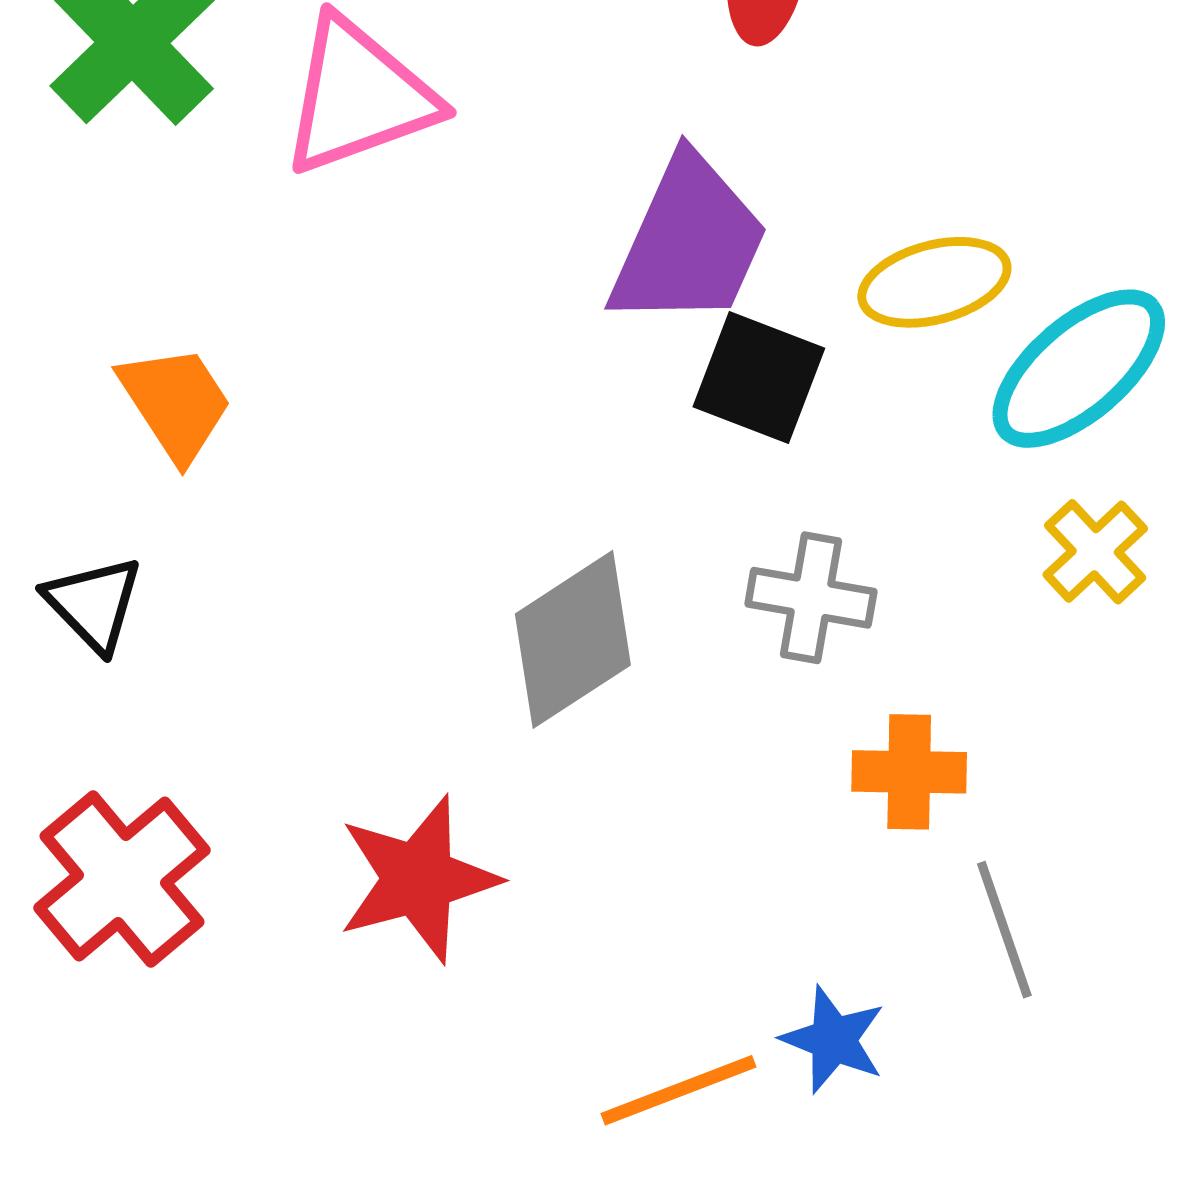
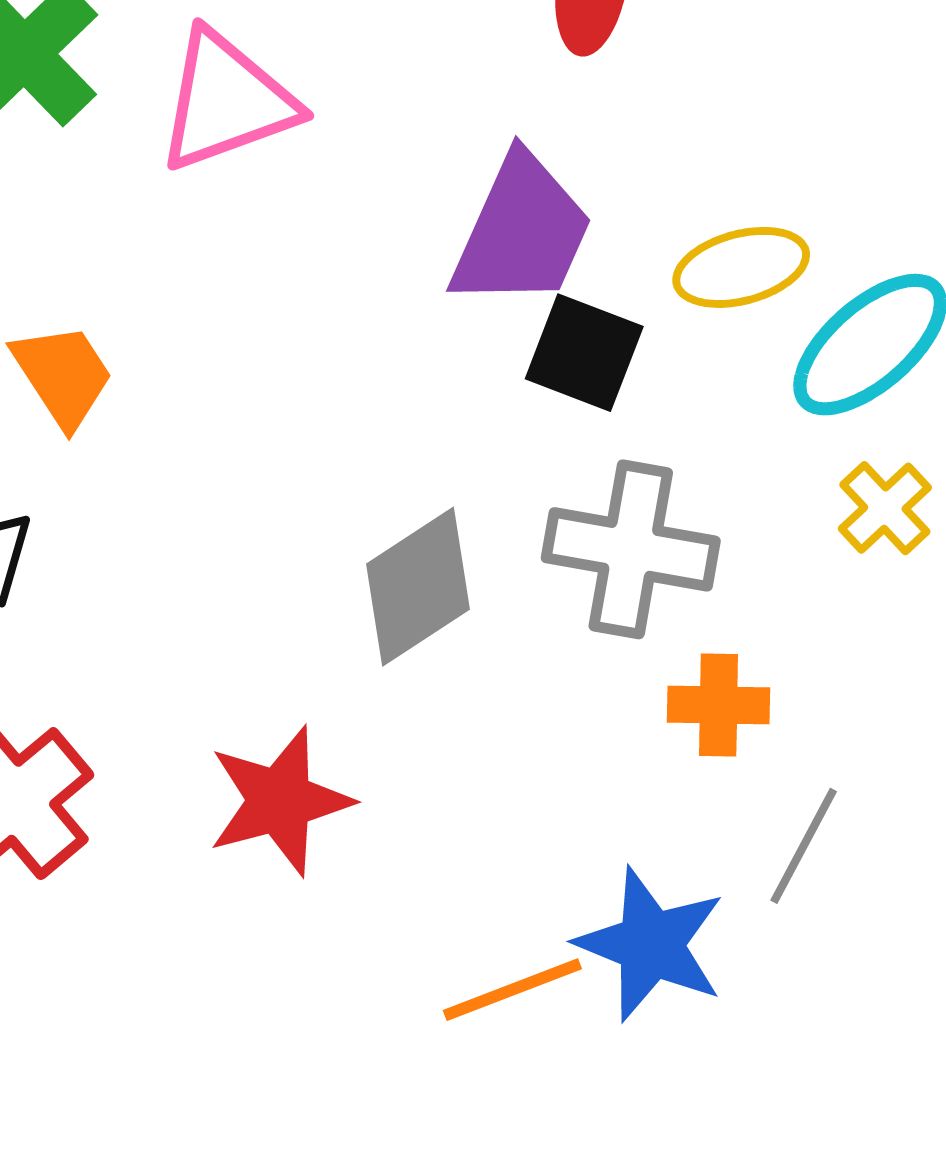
gray cross: (811, 598) -> (631, 549), size x1.5
gray line: (1004, 930) -> (804, 846), turned 47
blue star: (833, 1040) -> (651, 944), size x1.6

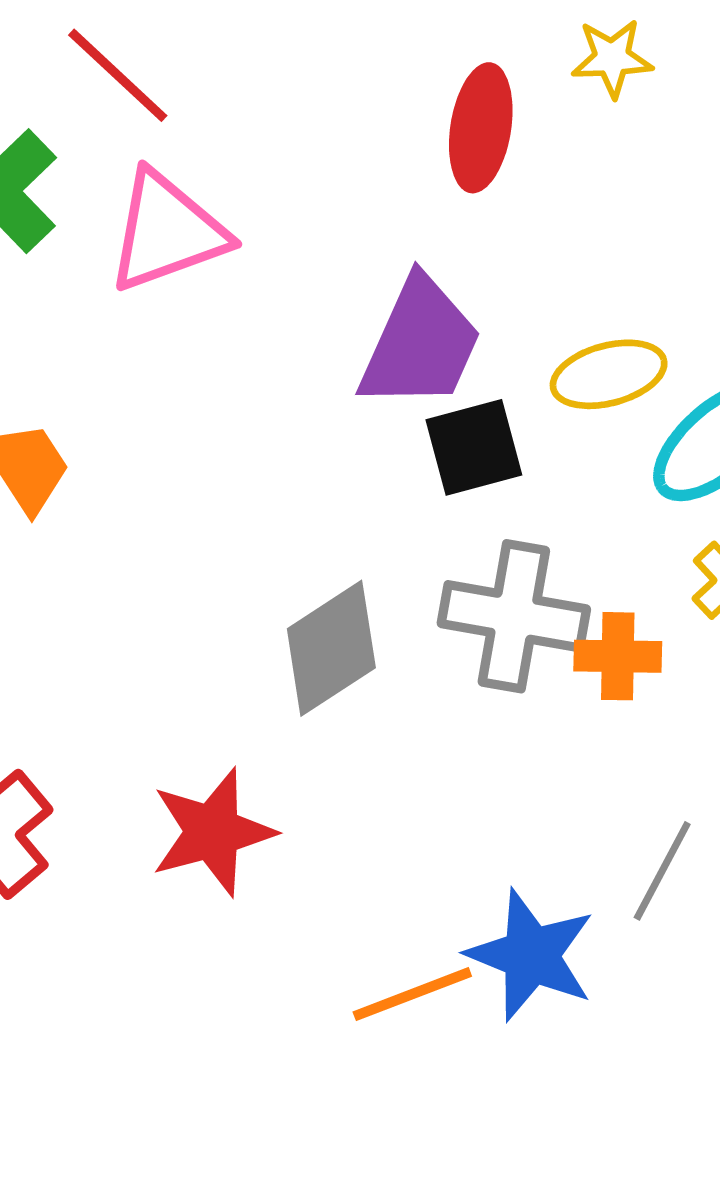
black square: (584, 353) -> (474, 447), turned -36
orange cross: (719, 705) -> (618, 656), moved

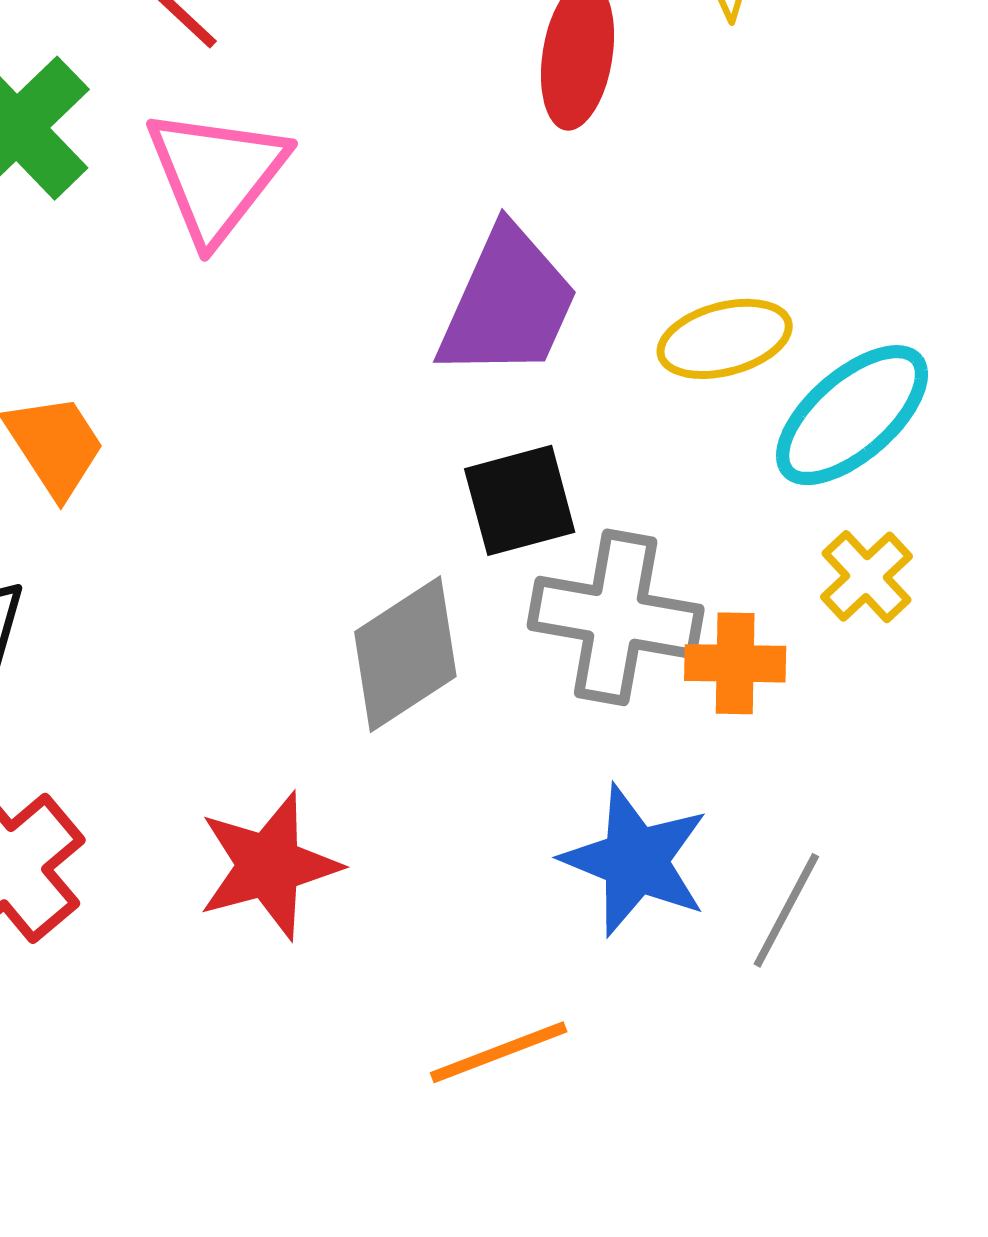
pink triangle: (167, 232) -> (216, 175), turned -32
black square: (474, 447) -> (520, 500), moved
blue star: (531, 955) -> (635, 860), moved

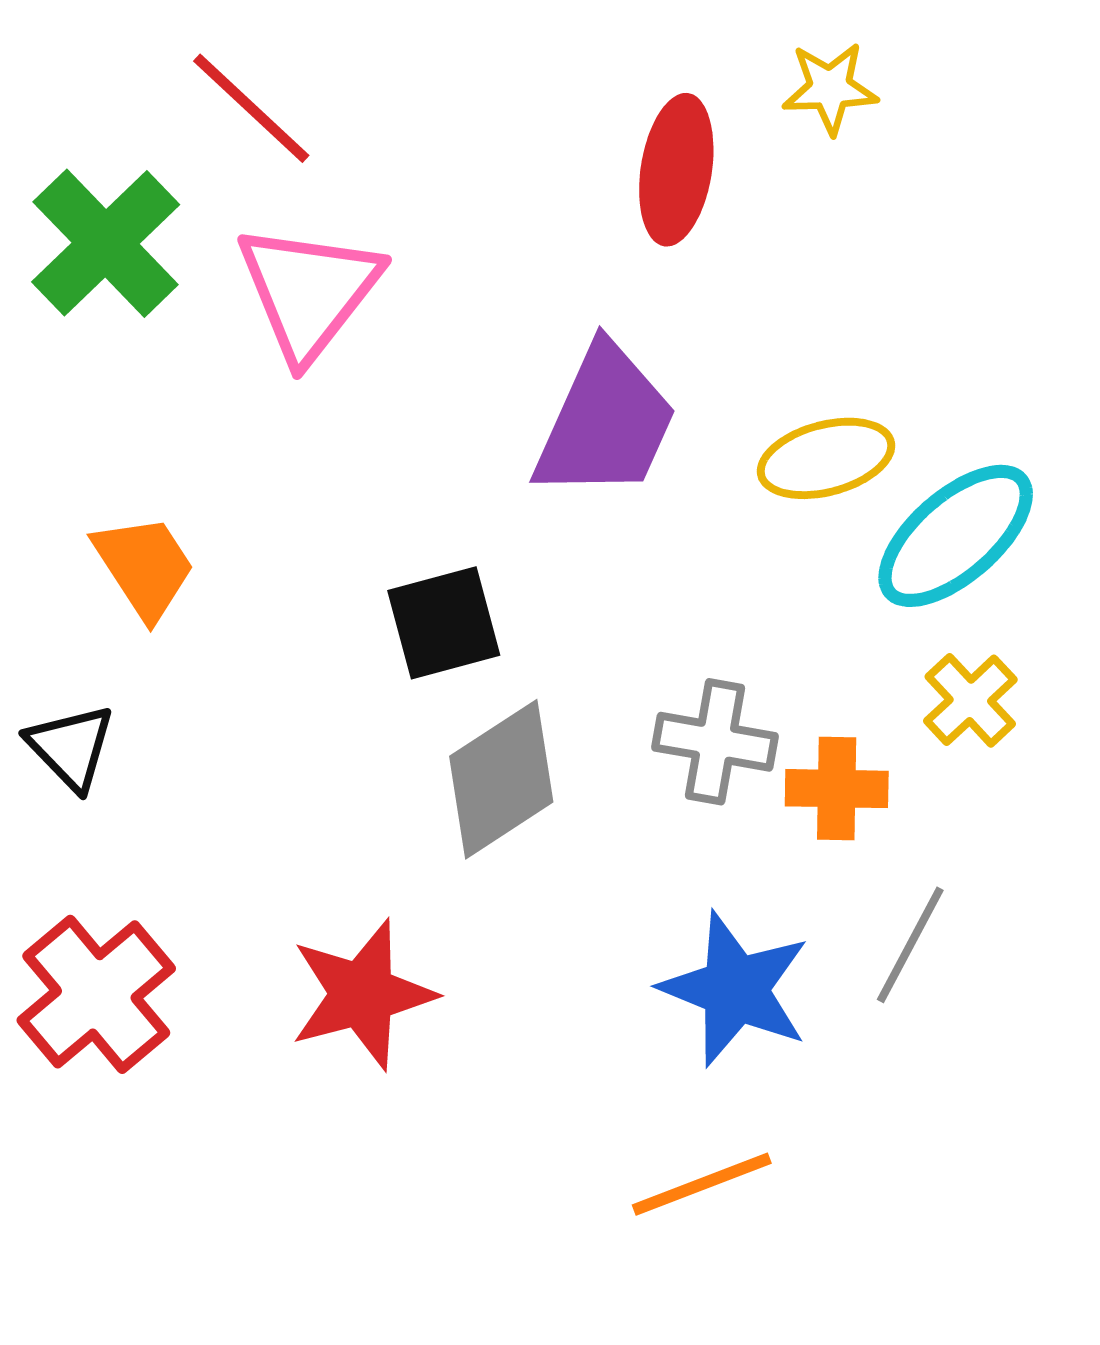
black square: (520, 500) -> (444, 623), moved
gray cross: (616, 617) -> (715, 742), size x0.7
gray line: (786, 910) -> (910, 945), moved
orange line: (499, 1052) -> (702, 1184), moved

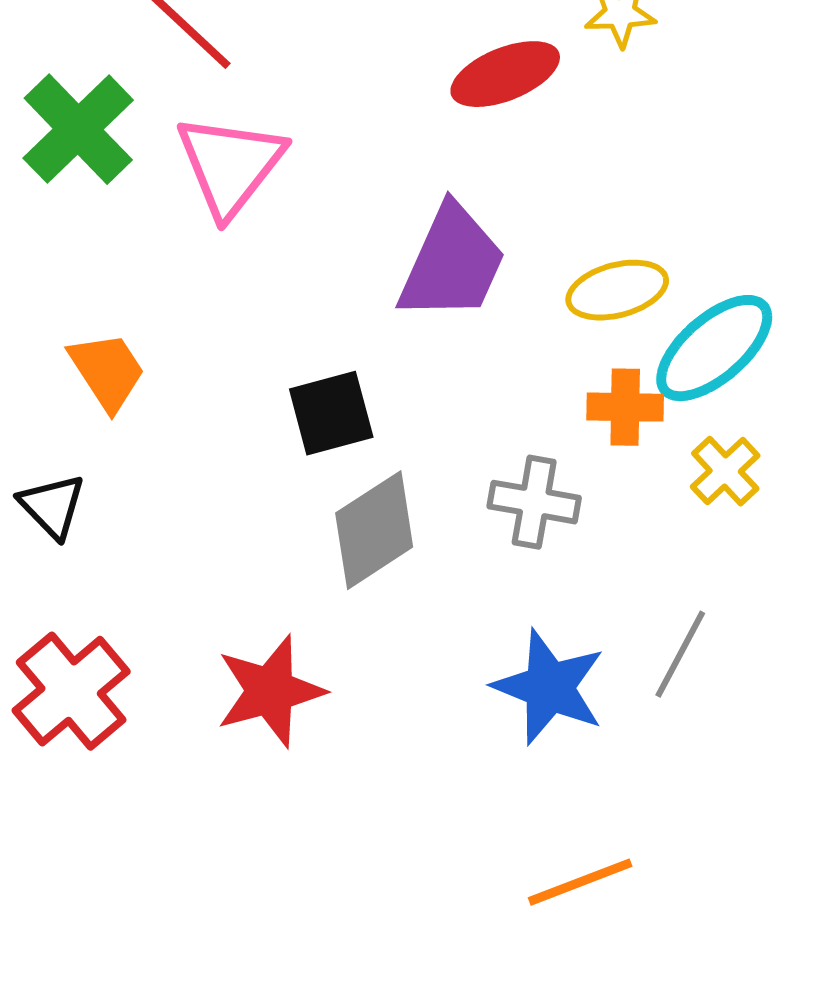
red ellipse: (676, 170) -> (505, 74), turned 59
orange cross: (837, 789) -> (625, 407), moved
orange line: (702, 1184) -> (580, 882), moved

